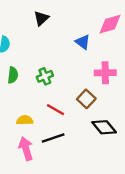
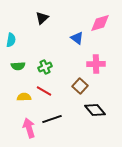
green semicircle: (13, 75) -> (18, 66), turned 80
red line: (55, 110) -> (44, 91), moved
yellow semicircle: (25, 120) -> (24, 97), moved

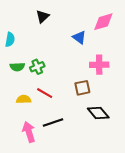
green cross: (45, 67) -> (37, 67), moved
brown square: (80, 86) -> (82, 88), turned 35

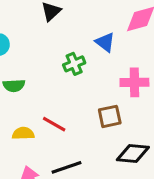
green cross: (37, 67) -> (74, 64), moved
black diamond: (98, 113) -> (133, 154), turned -45

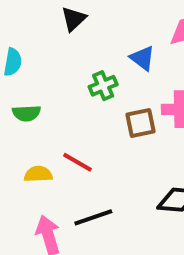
brown square: (110, 116) -> (140, 123), moved

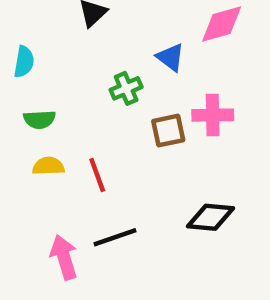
red line: (78, 162) -> (97, 175), turned 40
yellow semicircle: (38, 174) -> (48, 166), moved

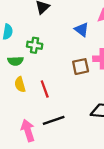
green cross: (126, 88) -> (35, 45), moved, turned 32
yellow semicircle: (48, 166) -> (20, 84), turned -104

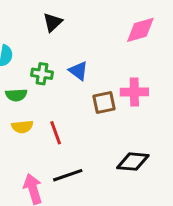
blue triangle: (82, 30) -> (78, 71), moved
yellow semicircle: (20, 84) -> (22, 127), turned -80

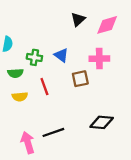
black triangle: (53, 22) -> (78, 19), moved
pink cross: (134, 92) -> (99, 59), moved
red line: (56, 133) -> (44, 87), moved

